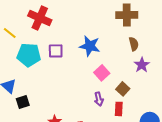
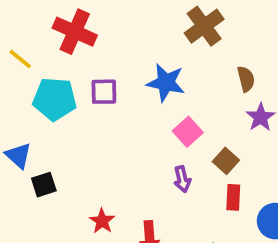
brown cross: (127, 15) -> (204, 26), moved, turned -35
red rectangle: (119, 109) -> (233, 197), moved

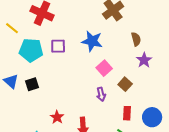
black square: (44, 185) -> (32, 84), moved
red rectangle: (233, 197) -> (127, 113), moved

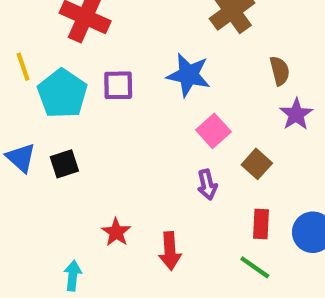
yellow line: (12, 28) -> (23, 67), moved, turned 32
cyan pentagon: (31, 50) -> (62, 94), turned 30

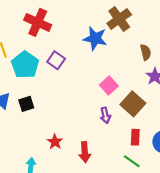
blue star: (189, 75) -> (95, 38), moved
purple square: (118, 85) -> (56, 60), turned 36
brown square: (257, 164) -> (133, 104), size x1.5

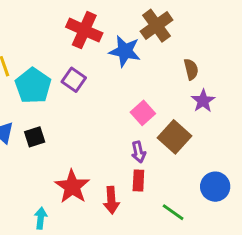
red cross: (38, 22) -> (84, 30), moved
red rectangle: (135, 137) -> (138, 181), moved
red star: (55, 142) -> (72, 187), size x1.6

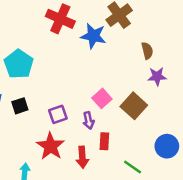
purple square: (74, 80) -> (58, 114), moved, turned 36
purple star: (203, 101) -> (157, 76), turned 30
pink square: (143, 113) -> (102, 98), moved
purple arrow: (138, 152) -> (88, 120), moved

